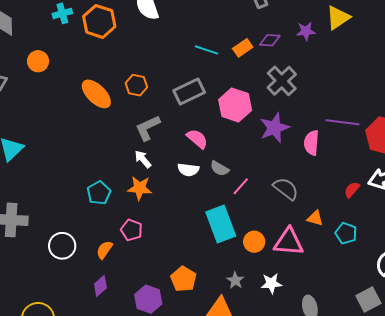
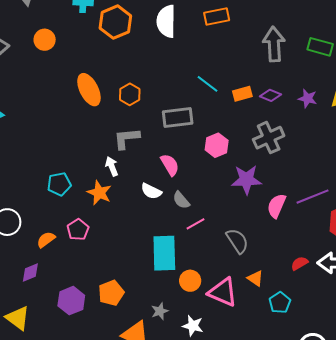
pink hexagon: (235, 105) -> (217, 145), size x0.7
purple line: (342, 122) -> (313, 197), turned -48

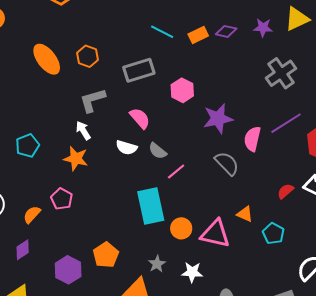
gray cross: (269, 138) -> (281, 73), moved
cyan pentagon: (59, 184) -> (27, 146), moved
gray semicircle: (237, 241) -> (227, 163), moved

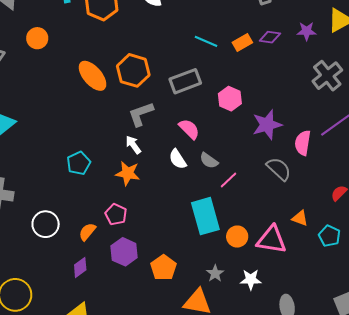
orange hexagon: (88, 56) -> (133, 70), size x1.5
white semicircle: (127, 148) -> (178, 159), turned 45
purple hexagon: (68, 270) -> (124, 252), moved

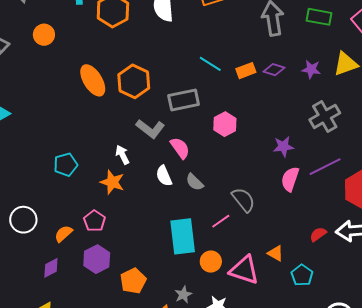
gray L-shape: (141, 114) -> (150, 129), moved, turned -132
purple star: (267, 125) -> (283, 147), moved, size x0.7
gray semicircle: (279, 169) -> (243, 200), moved
pink line: (229, 180) -> (221, 221), moved

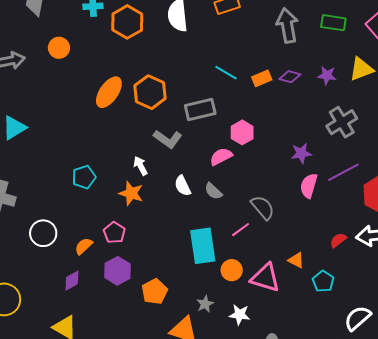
orange ellipse: (93, 80) -> (109, 92), turned 68
pink semicircle: (180, 148) -> (221, 157), moved, turned -80

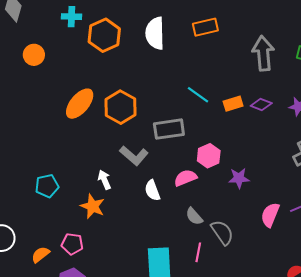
purple star: (301, 153) -> (239, 178), moved
white semicircle: (183, 186) -> (152, 190), moved
gray semicircle: (213, 191) -> (194, 216), moved
pink line: (241, 230) -> (198, 252), turned -48
pink pentagon: (114, 233) -> (72, 244), turned -30

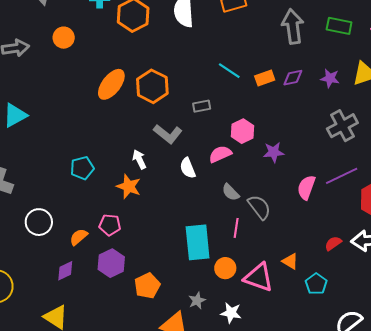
purple diamond: (261, 105) -> (293, 78), turned -30
gray rectangle: (169, 129) -> (202, 106), size x0.6

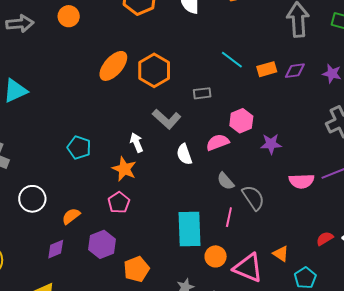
cyan pentagon: (82, 168) -> (79, 148), turned 30
pink semicircle: (306, 188) -> (302, 181), turned -115
pink pentagon: (110, 225) -> (119, 202), moved, turned 30

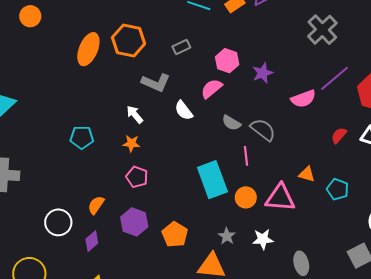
orange star: (124, 169) -> (131, 143), size x0.7
white circle: (32, 199) -> (58, 222), moved
red semicircle: (325, 239) -> (339, 135), moved

